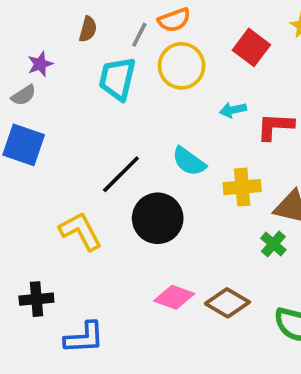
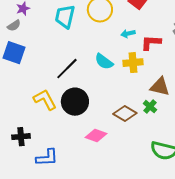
yellow cross: (242, 187) -> (133, 63), moved
black circle: (158, 218) -> (75, 102), moved
brown diamond: (227, 303) -> (125, 114), moved

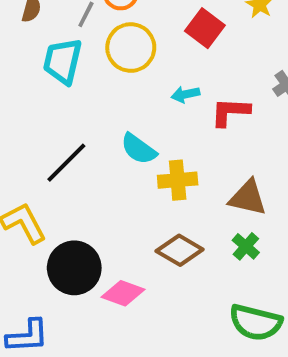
yellow cross: (133, 63) -> (178, 180), moved
black circle: (75, 102) -> (74, 268), moved
green cross: (150, 107) -> (246, 246), moved

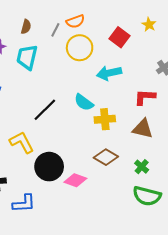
cyan trapezoid: (63, 61) -> (27, 57), moved
cyan arrow: (185, 94) -> (109, 73), size x1.6
red L-shape: (230, 112) -> (145, 97), moved
green cross: (246, 246) -> (142, 167), moved

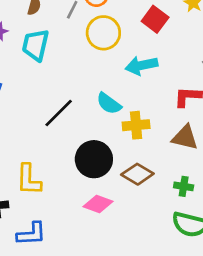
yellow L-shape: (22, 142) -> (29, 180), moved, turned -150
black circle: (49, 167) -> (94, 159), moved
green cross: (142, 167) -> (184, 186), turned -32

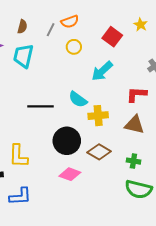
yellow circle: (103, 33) -> (74, 47), size x0.6
cyan arrow: (141, 65) -> (102, 71), turned -30
black line: (59, 113) -> (41, 106), turned 45

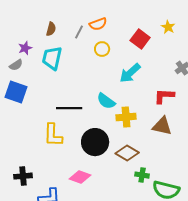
yellow L-shape: (18, 156) -> (53, 135), moved
green cross: (133, 161) -> (142, 175), moved
pink diamond: (70, 174) -> (80, 177), moved

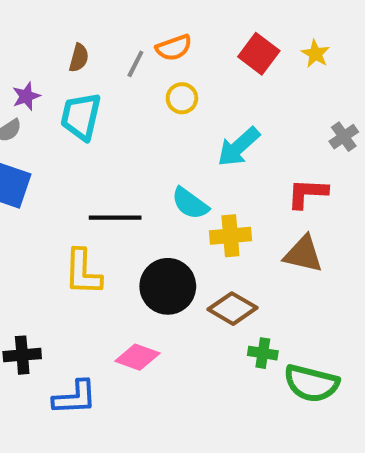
red square: (140, 39) -> (259, 54), moved

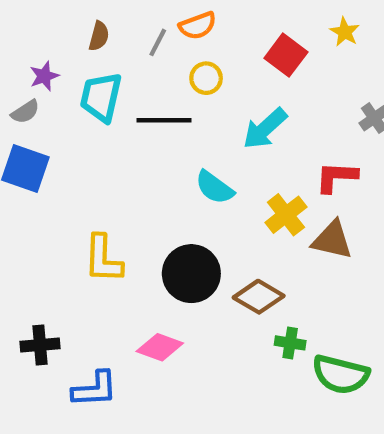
red square: (259, 54) -> (286, 55), moved
black line: (115, 218) -> (164, 120), moved
yellow cross: (230, 236) -> (286, 215), moved, turned -33

